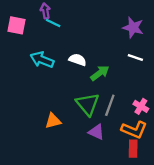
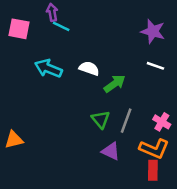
green triangle: (88, 104) -> (101, 119), size x0.7
orange triangle: (53, 121) -> (14, 140), moved

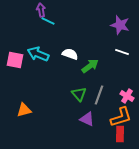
pink square: (19, 29) -> (15, 60), moved
orange triangle: (14, 140) -> (24, 110), moved
orange L-shape: (154, 149) -> (121, 117), turned -40

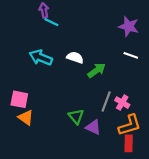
pink square: (15, 60) -> (19, 99), moved
green triangle: (79, 94) -> (76, 116), moved
pink cross: (127, 96) -> (122, 103), moved
orange triangle: (24, 110) -> (26, 118), turned 49

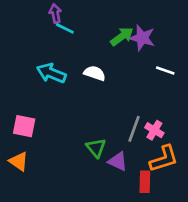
purple star: (129, 26) -> (142, 38), moved
green arrow: (96, 70) -> (122, 37), moved
orange triangle: (26, 118) -> (19, 161), moved
red rectangle: (129, 143) -> (145, 182), moved

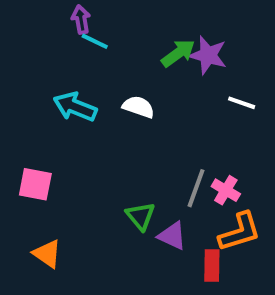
orange triangle: (19, 161) -> (47, 254), moved

